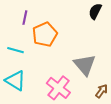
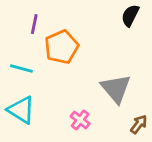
pink cross: (58, 88) -> (80, 120), size x0.6

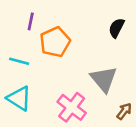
black semicircle: (130, 15) -> (116, 28), moved
pink cross: (80, 120) -> (72, 107), size x1.6

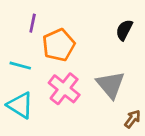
pink cross: (72, 107) -> (64, 89), moved

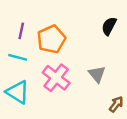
purple line: (33, 23) -> (21, 31), moved
gray triangle: (111, 85) -> (97, 74), size x0.7

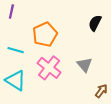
purple line: (21, 31) -> (11, 11), moved

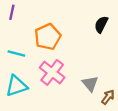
gray triangle: (85, 65) -> (90, 84), moved
cyan triangle: (16, 80) -> (16, 86), turned -50

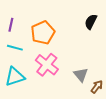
purple line: (12, 12) -> (11, 25), moved

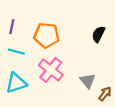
black semicircle: (91, 22) -> (98, 34), moved
orange pentagon: (43, 33) -> (46, 35), turned 30

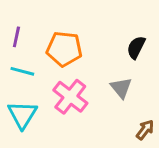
gray triangle: (88, 81) -> (121, 88), moved
cyan triangle: (16, 83) -> (22, 115), turned -40

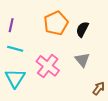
black semicircle: (136, 47) -> (82, 29), moved
orange pentagon: (64, 49) -> (56, 23), moved, turned -30

